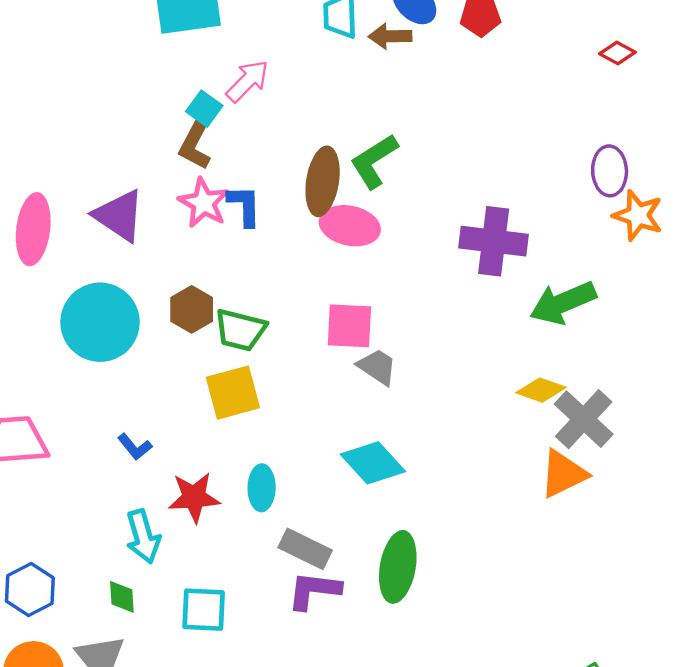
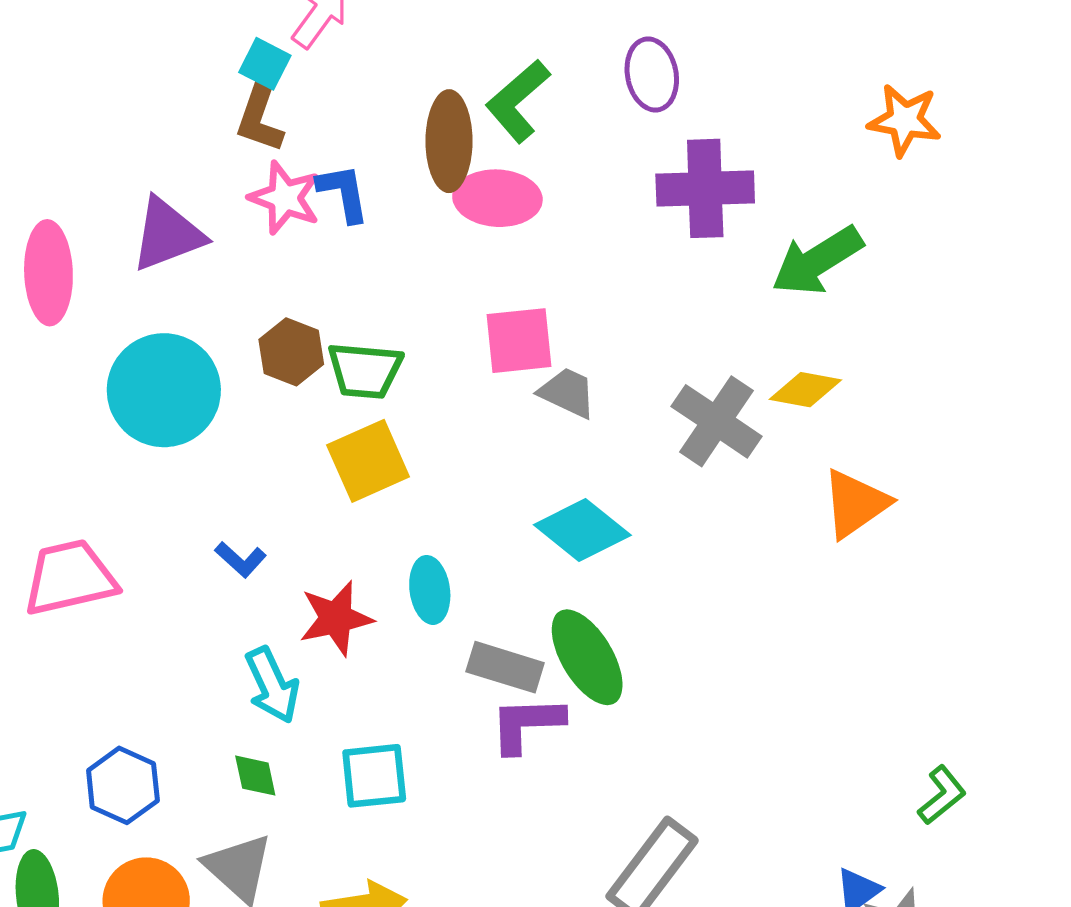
purple ellipse: (610, 171) -> (652, 74), moved
purple triangle: (119, 216) -> (167, 234), turned -46
gray cross: (584, 419) -> (716, 421), moved
green ellipse: (398, 567) -> (587, 657), moved, turned -32

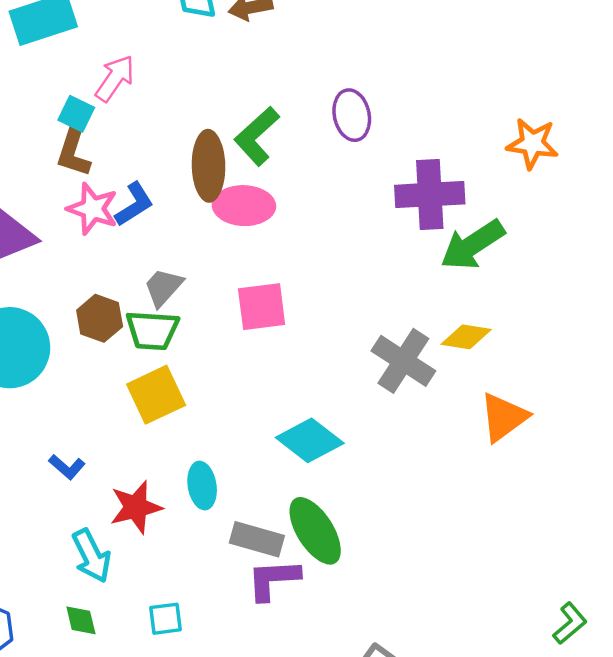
purple cross: (705, 188) -> (430, 195), moved
blue L-shape: (343, 193) -> (134, 204), turned 69
gray trapezoid: (567, 393) -> (163, 287), moved, turned -72
cyan square: (374, 776) -> (166, 619), size x0.7

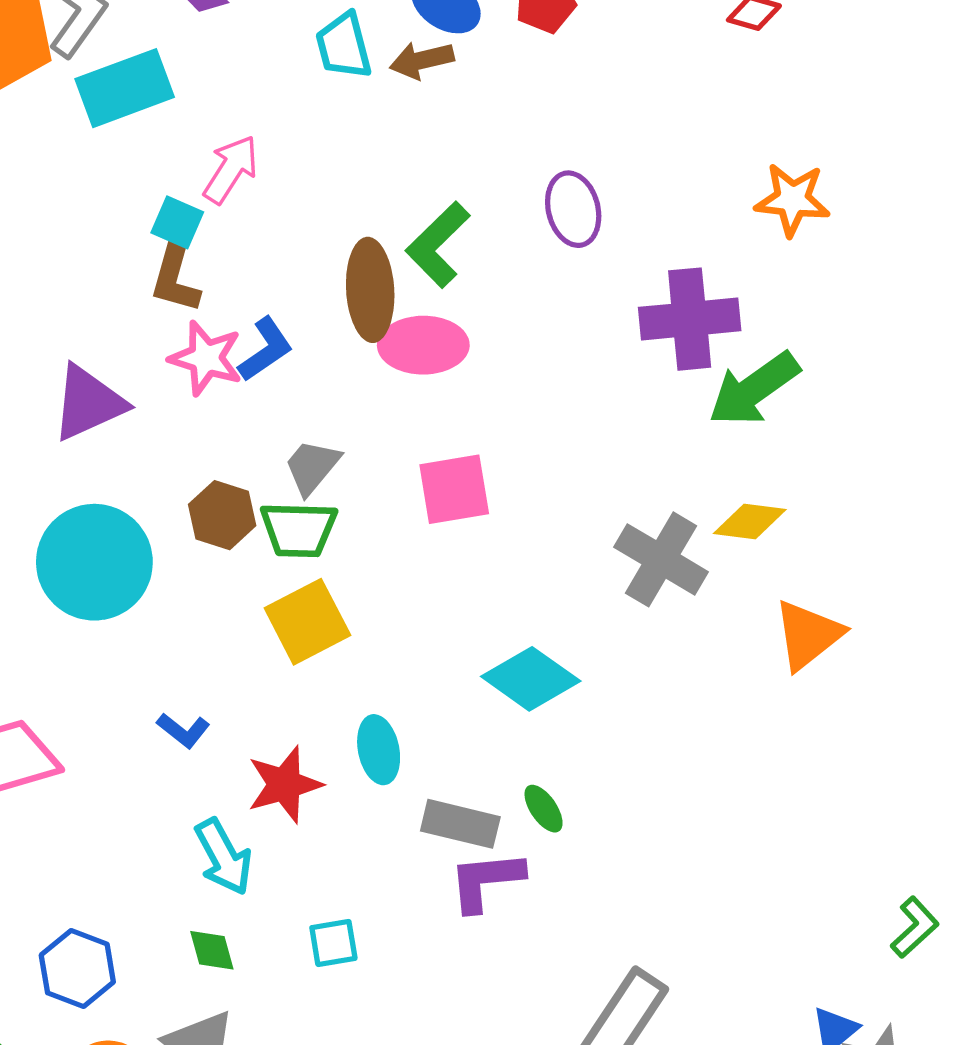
orange star: (532, 144) -> (792, 200), moved
green ellipse: (315, 531) -> (544, 809), size x0.5

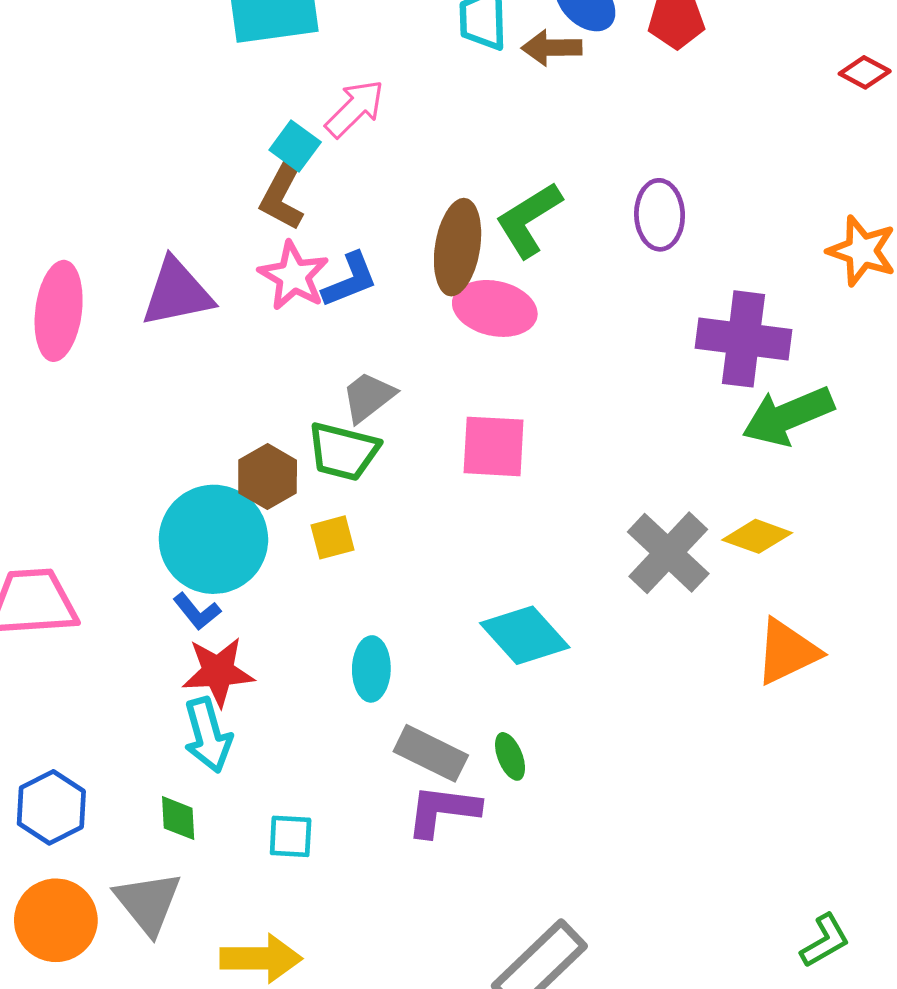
brown hexagon: (222, 515) -> (268, 477), moved
cyan circle: (94, 562) -> (213, 539), moved
yellow square: (307, 622) -> (332, 537), size x0.6
red star: (284, 784) -> (218, 672), moved

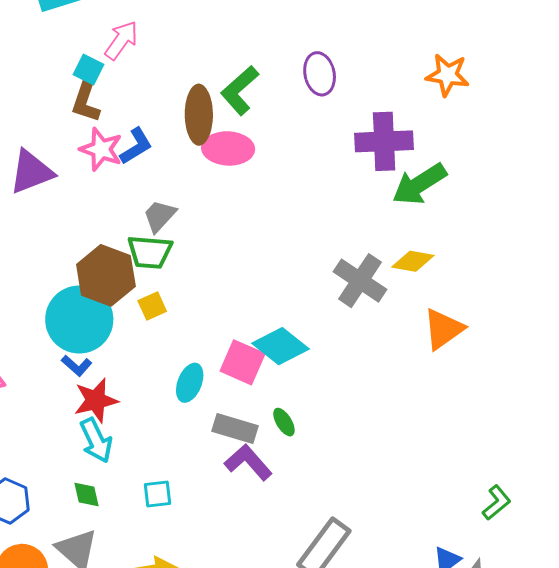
pink square: (494, 446) -> (243, 362), moved, turned 30
brown hexagon: (268, 477) -> (106, 275), size x1.5
cyan ellipse: (371, 669) -> (190, 383), turned 30
purple L-shape: (443, 811) -> (248, 462), turned 51

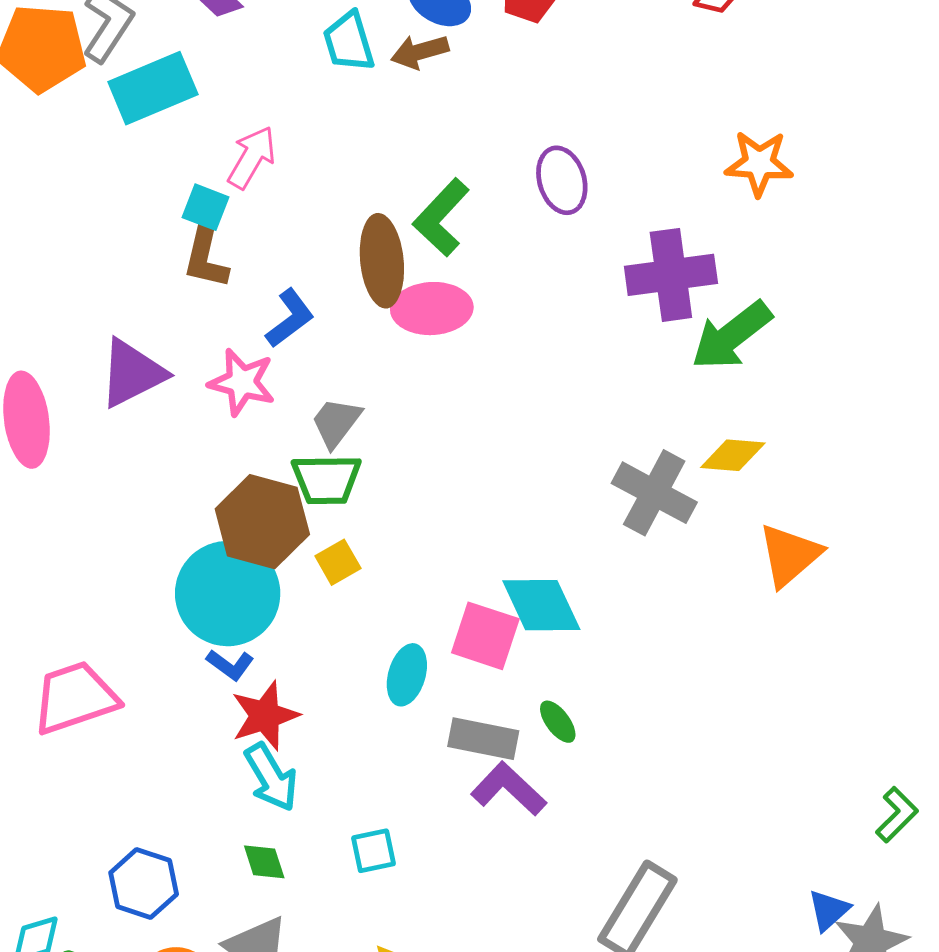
pink star: (101, 149) -> (242, 382), moved
cyan diamond: (280, 346) -> (541, 605), turned 32

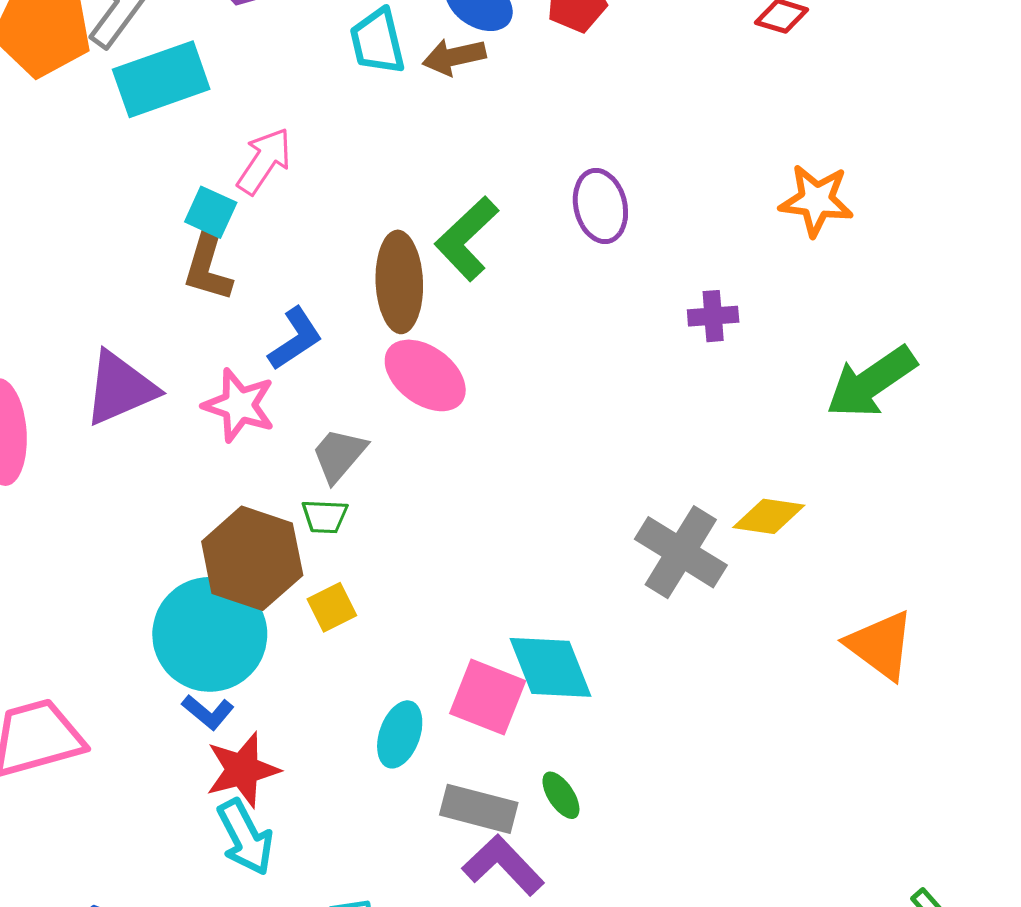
purple cross: (671, 275) -> (713, 316), size x0.5
pink ellipse: (432, 309) -> (425, 375), moved, turned 36
green arrow: (732, 336) -> (871, 382), moved
green trapezoid: (326, 479) -> (325, 516), size x0.6
orange triangle: (790, 555) -> (881, 645), moved, turned -46

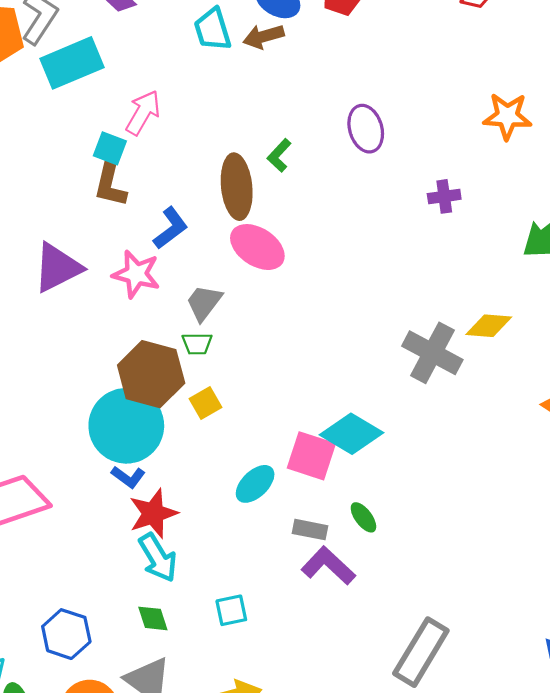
green L-shape: (467, 239) -> (279, 155), size x0.6
cyan diamond: (551, 667) -> (351, 434), turned -34
cyan ellipse: (400, 734) -> (255, 484), turned 30
gray rectangle: (479, 809) -> (310, 530), size x0.7

